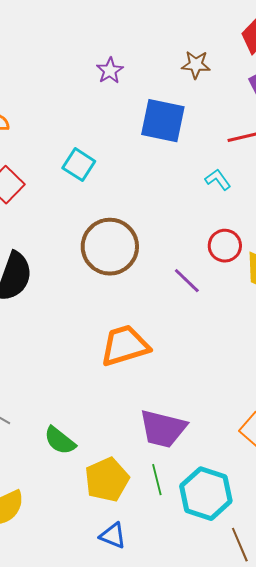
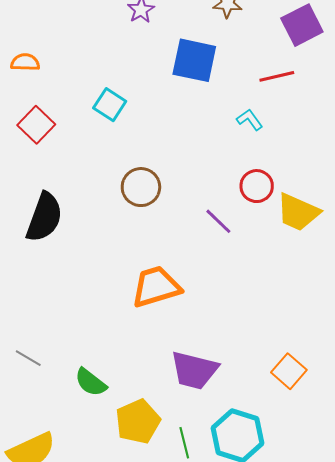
brown circle: (110, 247) -> (141, 187), size x0.7
green line: (157, 480) -> (184, 443), moved

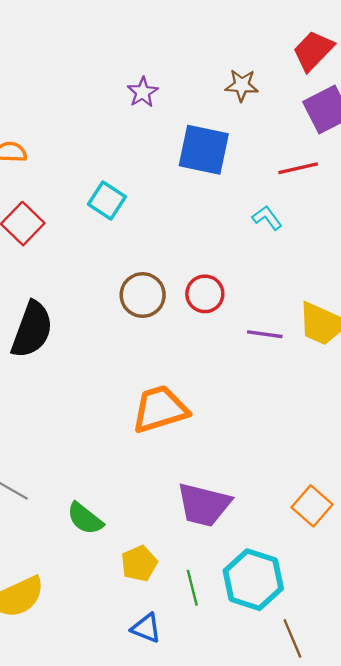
red circle: (257, 186) -> (205, 294), moved
purple line: (218, 221) -> (265, 334), moved, turned -36
yellow pentagon: (138, 422) -> (139, 564), size x0.7

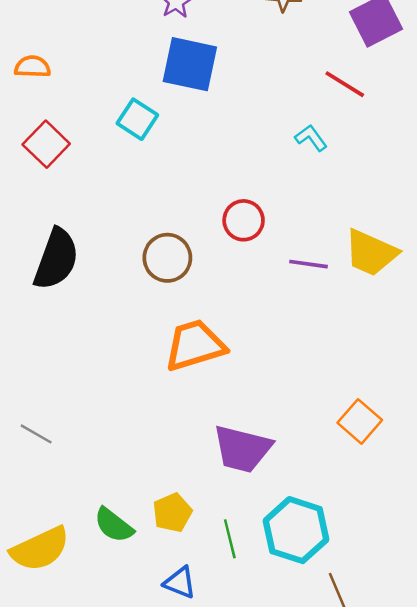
blue square: (204, 150) -> (190, 64), moved
red line: (298, 168) -> (345, 84), turned 45
brown circle: (143, 295) -> (167, 258), moved
orange square: (312, 506) -> (360, 421), moved
green semicircle: (85, 519) -> (114, 525), moved

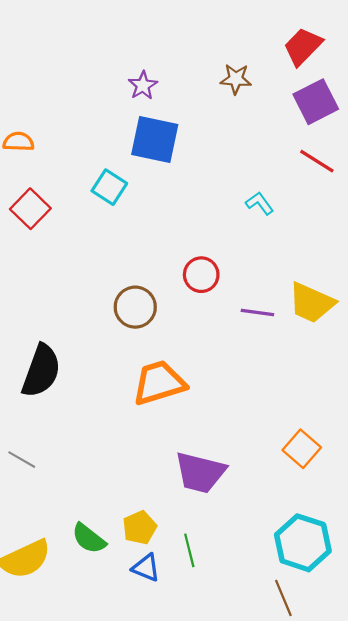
red line: (345, 84) -> (317, 161), moved
black semicircle: (56, 259) -> (41, 371), moved
cyan hexagon: (296, 530) -> (303, 543), moved
blue triangle: (180, 583) -> (146, 568), moved

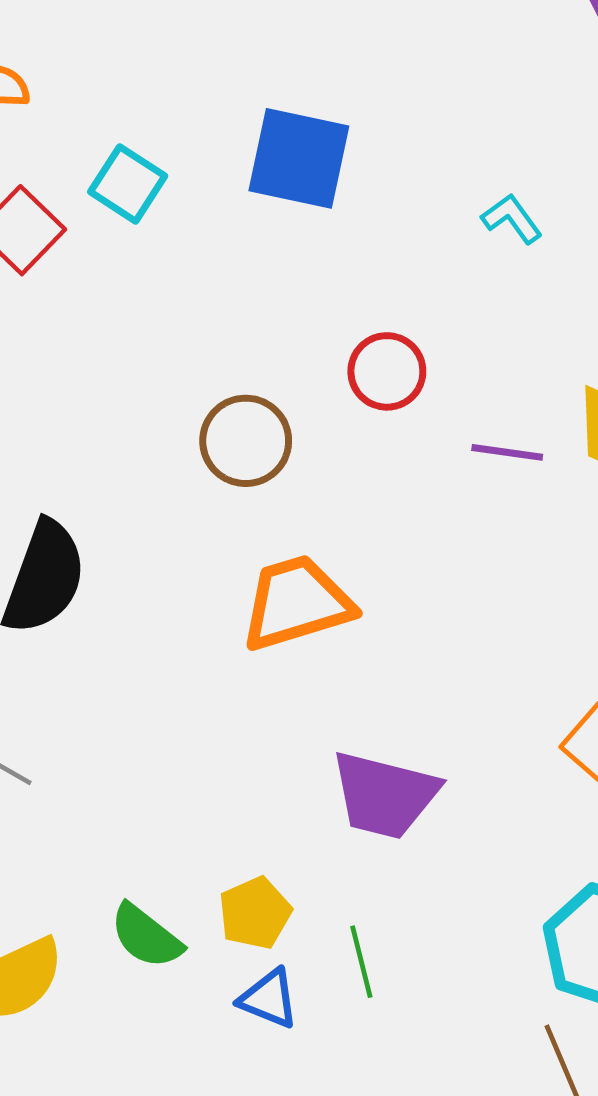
blue square: (155, 140) -> (299, 158), moved
cyan square: (109, 187) -> (128, 184), moved

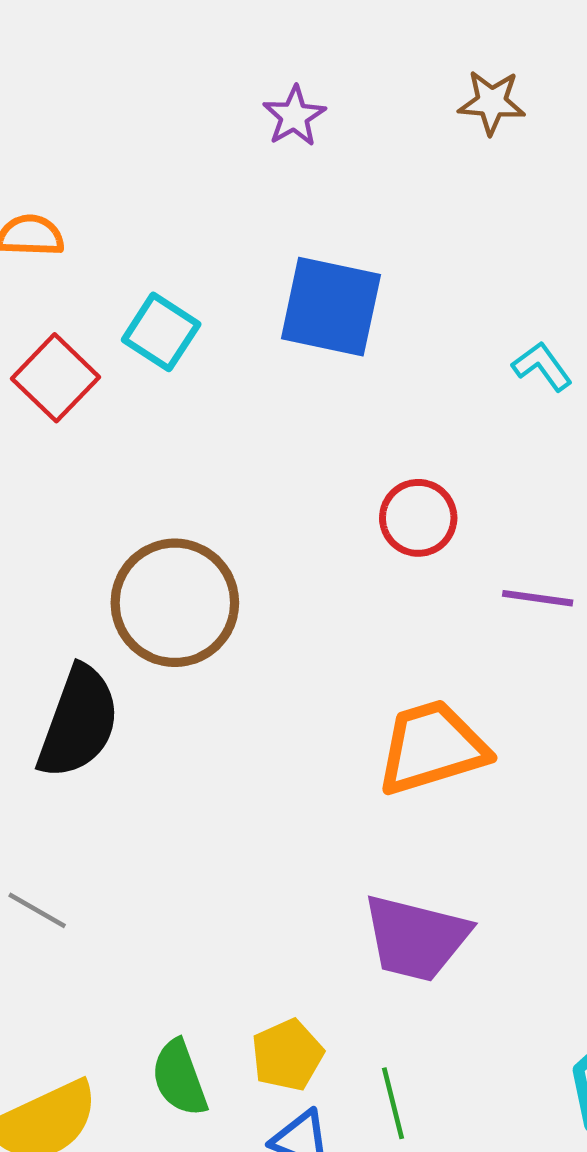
brown circle: (246, 441) -> (175, 603), moved, size x1.4
orange trapezoid: (297, 603) -> (432, 747), moved
green semicircle: (146, 936) -> (179, 1078), turned 32

